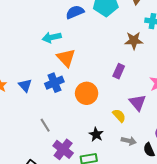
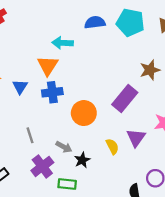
brown star: (134, 41) -> (150, 70), turned -30
orange triangle: (66, 58) -> (48, 66), moved
purple rectangle: (119, 71) -> (125, 98), size x1.6
gray arrow: (129, 141) -> (64, 147), moved

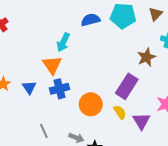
cyan arrow: (63, 43) -> (63, 42), turned -60
yellow semicircle: (112, 146) -> (120, 112), moved

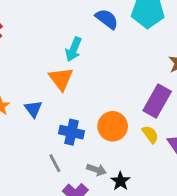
blue semicircle: (91, 20) -> (107, 19), turned 54
blue cross: (59, 89) -> (71, 132), moved, turned 30

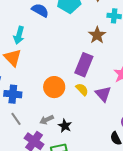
blue cross: (71, 132) -> (13, 94), moved
gray arrow: (97, 170) -> (47, 120), turned 144

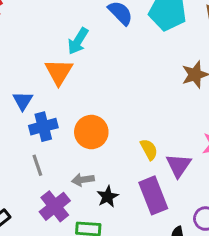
purple rectangle: (84, 65) -> (153, 195), moved, turned -60
orange circle: (54, 87) -> (91, 132), moved
blue cross: (13, 94) -> (43, 127), turned -36

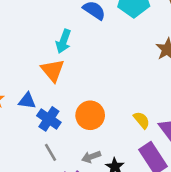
blue triangle: (23, 101) -> (27, 101), turned -42
blue cross: (43, 127) -> (49, 119), turned -30

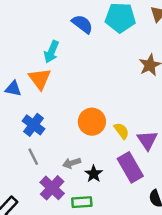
blue triangle: (27, 101) -> (13, 89), moved
orange circle: (90, 115) -> (92, 122), moved

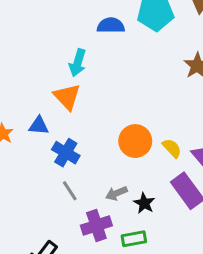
blue semicircle: (82, 24) -> (111, 26), turned -30
blue triangle: (13, 89) -> (39, 126), moved
purple cross: (52, 188) -> (96, 226), turned 35

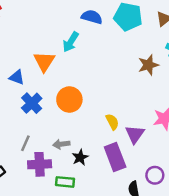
cyan arrow: (78, 63) -> (71, 42), moved
orange circle: (135, 141) -> (69, 99), moved
gray line: (70, 191) -> (25, 143), moved, turned 42

